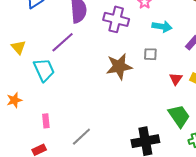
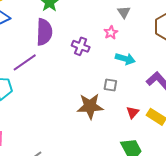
purple cross: (116, 19) -> (81, 46), size x0.7
brown star: (119, 67) -> (90, 106), moved

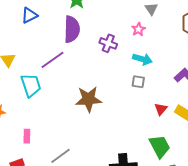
cyan arrow: (125, 59) -> (142, 59), moved
brown star: (90, 106) -> (88, 99), moved

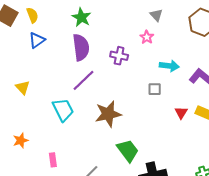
cyan arrow: (142, 59) -> (169, 66), moved
purple line: (52, 60) -> (84, 80), moved
cyan trapezoid: (31, 85) -> (63, 110), moved
green trapezoid: (160, 146) -> (128, 151), moved

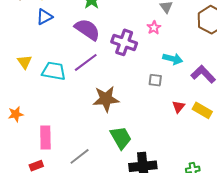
purple semicircle: (81, 47) -> (87, 29), turned -56
purple cross: (119, 56) -> (124, 42), size x1.4
cyan trapezoid: (63, 110) -> (54, 71), moved, turned -60
pink rectangle: (53, 160) -> (45, 138), size x1.6

